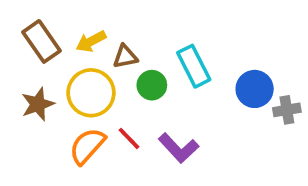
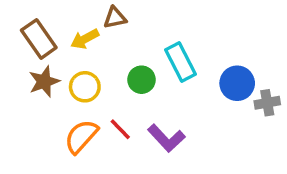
brown triangle: (125, 57) -> (115, 18), moved
yellow circle: (91, 93) -> (85, 87), size x0.7
brown star: (38, 104) -> (44, 81), moved

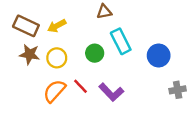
brown triangle: (115, 18) -> (104, 12), moved
brown rectangle: (39, 39) -> (26, 26), turned -30
brown star: (44, 81) -> (30, 54), turned 30
gray cross: (267, 103) -> (178, 90), moved

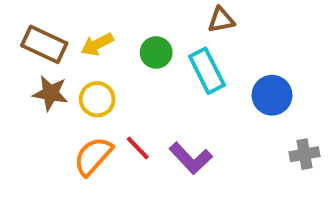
brown triangle: (104, 12) -> (221, 20), moved
green circle: (95, 53) -> (156, 52), moved

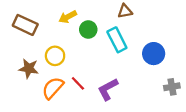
yellow arrow: (97, 44) -> (68, 17), moved
brown star: (50, 93) -> (29, 68), moved
purple L-shape: (191, 158) -> (108, 89), turned 105

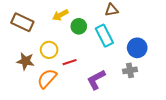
red line: (78, 83) -> (70, 62), moved, turned -64
gray cross: (172, 87) -> (130, 70), moved

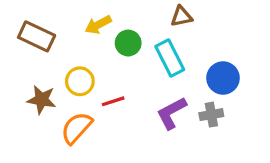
purple L-shape: (96, 80) -> (171, 113), moved

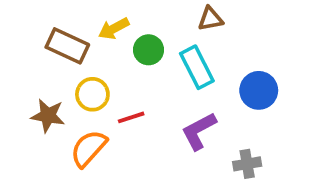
brown rectangle: (37, 36) -> (67, 46), moved
gray cross: (211, 115) -> (247, 164), moved

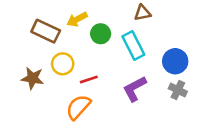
orange semicircle: (89, 148) -> (78, 107), moved
gray cross: (247, 164) -> (178, 90), moved, turned 36

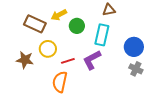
cyan rectangle: (133, 46) -> (102, 35), turned 40
purple L-shape: (135, 89) -> (92, 60), moved
orange semicircle: (78, 107) -> (60, 82), turned -30

